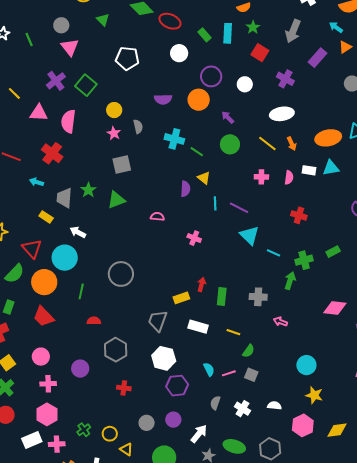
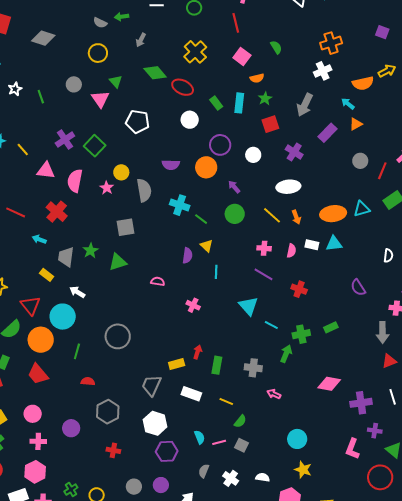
pink triangle: (70, 47) -> (100, 99), moved
red square: (260, 53) -> (270, 124), turned 36
gray semicircle: (138, 126) -> (144, 190), size x1.6
pink star: (114, 133) -> (107, 188), moved
purple line: (239, 208) -> (264, 274), moved

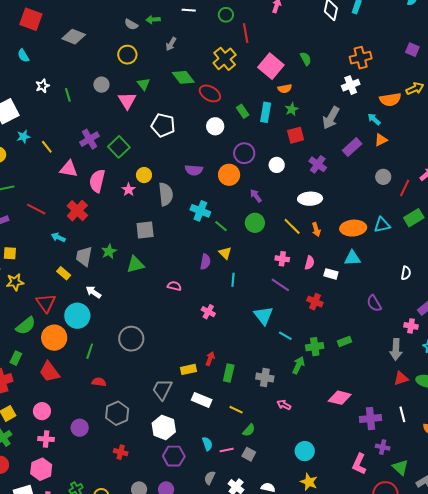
red line: (236, 23) -> (246, 33), moved
pink square: (242, 56) -> (271, 66), size x1.4
white rectangle: (312, 245) -> (331, 274), moved

